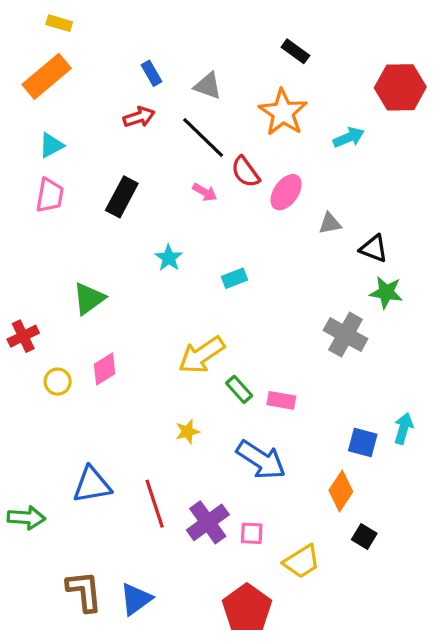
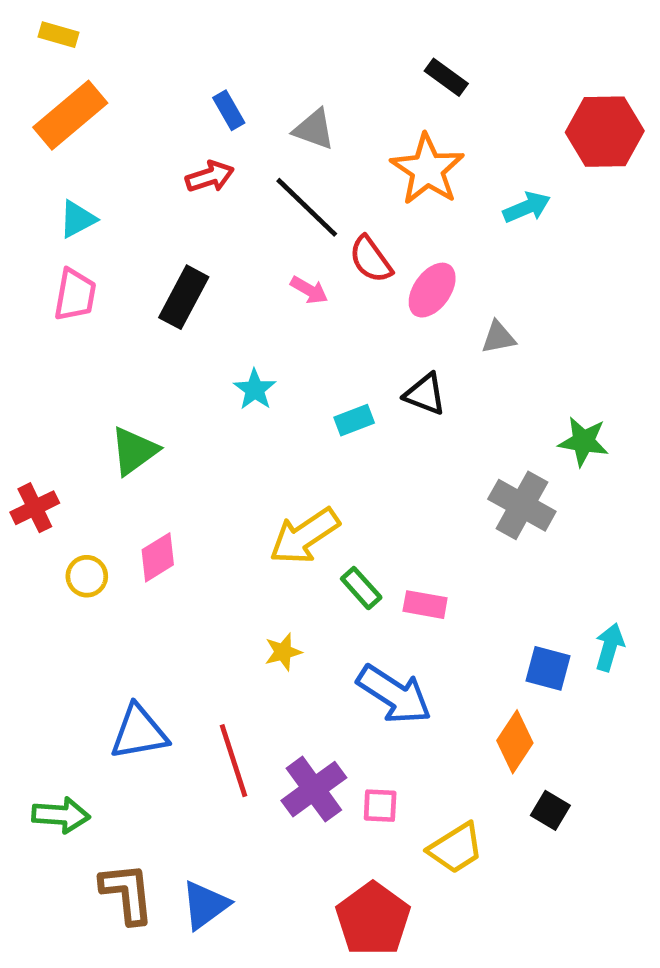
yellow rectangle: (59, 23) -> (58, 35), moved
black triangle: (374, 249) -> (425, 394), moved
green arrow: (26, 518) -> (61, 815), moved

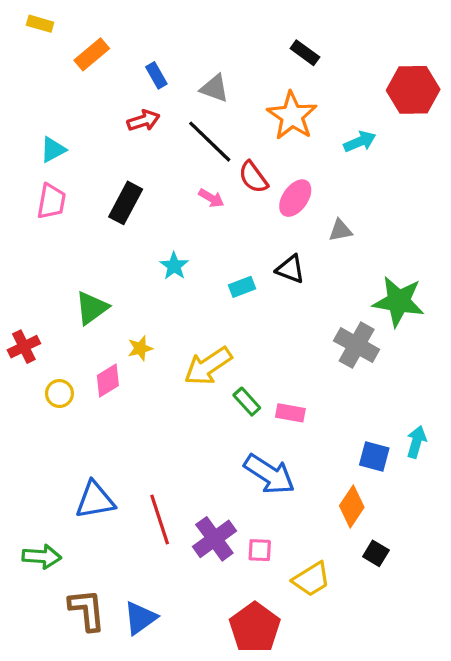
orange rectangle: (70, 115) -> (92, 54), moved, size x0.7
green star: (583, 441) -> (399, 301), size x1.5
yellow star: (283, 652) -> (140, 348), moved

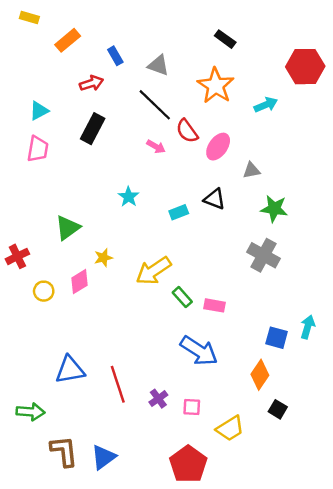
red arrow: (143, 121) -> (91, 83), moved
black rectangle: (126, 203) -> (93, 129), moved
green star: (399, 301) -> (274, 209), moved, size x0.7
purple cross: (214, 539) -> (158, 399), size x0.6

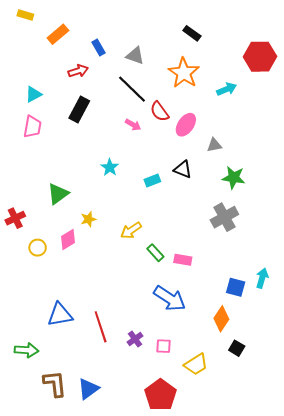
gray cross: (263, 255) -> (224, 217), turned 32
yellow arrow: (154, 271) -> (131, 230), size x0.7

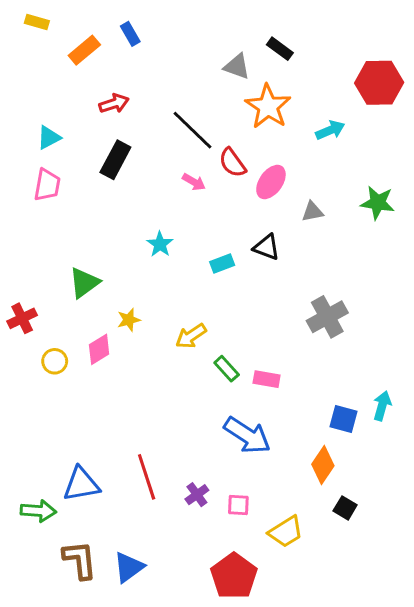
blue rectangle: (99, 48) -> (130, 34), moved
gray triangle: (135, 56) -> (237, 66), moved
green star: (234, 178) -> (378, 203), moved
blue triangle: (60, 315) -> (81, 484), moved

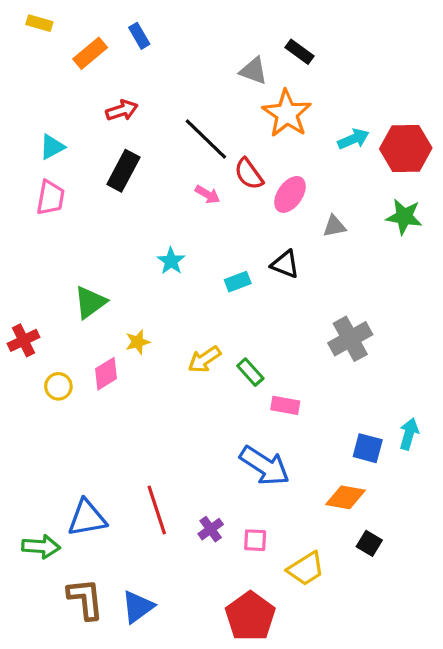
red hexagon: (379, 83) -> (406, 148), moved
green rectangle: (227, 369) -> (250, 372), moved
orange diamond: (323, 465) -> (345, 497), turned 66

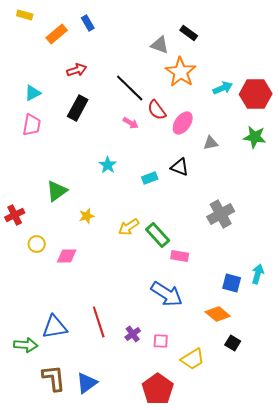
green rectangle: (250, 372) -> (158, 235), size x1.4
pink diamond: (106, 374) -> (67, 256), moved, turned 30
orange diamond: (345, 497) -> (218, 314), turned 30

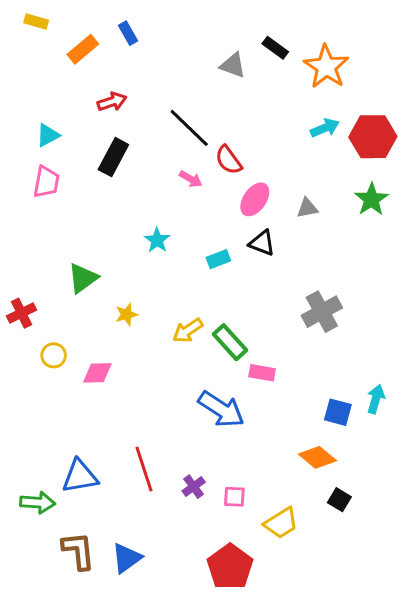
orange star: (181, 72) -> (326, 67), moved
pink ellipse: (183, 123) -> (255, 199), moved
green star: (255, 137) -> (371, 199), turned 30
blue arrow: (167, 294) -> (221, 409), moved

